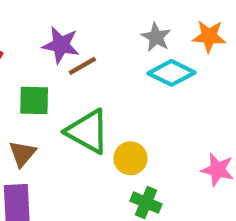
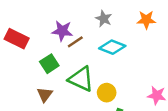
gray star: (156, 37) -> (104, 19), moved
cyan diamond: (171, 73) -> (112, 47), moved
green square: (34, 100) -> (49, 64), turned -30

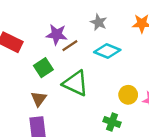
yellow circle: (107, 93) -> (128, 95), moved

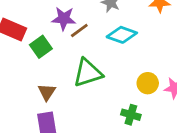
green square: (43, 68) -> (41, 47), moved
green triangle: (76, 83) -> (88, 73), turned -40

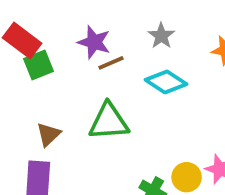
green square: (41, 47) -> (39, 65), moved
yellow circle: (148, 83) -> (187, 177), moved

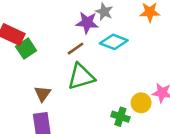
purple star: (94, 42) -> (87, 23), moved
brown line: (111, 63) -> (76, 49), moved

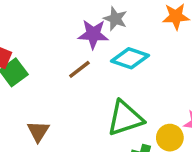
green triangle: (81, 77) -> (125, 118), moved

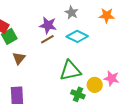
purple star: (93, 34) -> (48, 25), moved
brown triangle: (38, 131) -> (19, 58), moved

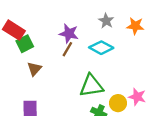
gray star: (72, 13) -> (106, 21), moved
brown line: (47, 39) -> (67, 49), turned -32

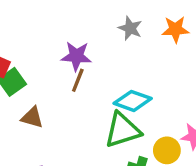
cyan diamond: (101, 48) -> (133, 101), moved
brown triangle: (34, 69) -> (32, 117), turned -48

